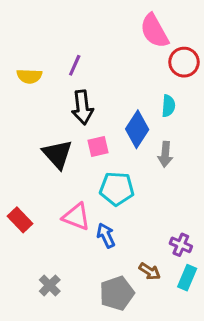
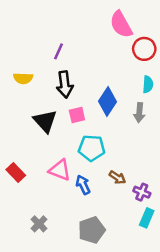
yellow semicircle: (29, 76) -> (23, 78), moved
cyan semicircle: (168, 106) -> (148, 84), moved
gray arrow: (165, 154) -> (139, 113), moved
brown arrow: (150, 271) -> (117, 177), moved

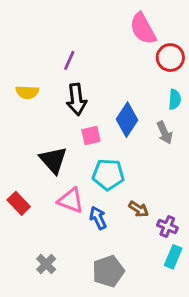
gray arrow: (139, 113) -> (165, 133), turned -30
black triangle: (45, 121) -> (53, 160), moved

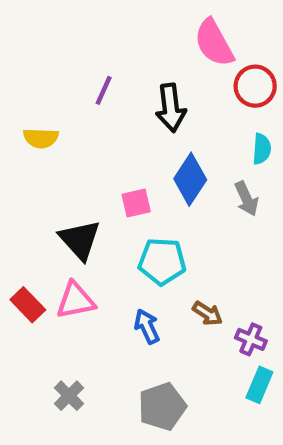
black arrow: (76, 99) -> (171, 108), moved
pink triangle: (71, 200) -> (75, 300), moved, turned -32

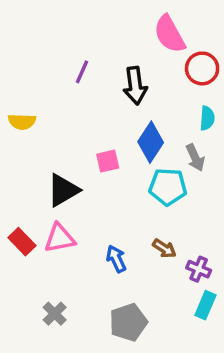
yellow semicircle: (41, 138) -> (22, 122), moved
black triangle: (80, 240) -> (63, 190), turned 42
cyan pentagon: (162, 261) -> (168, 187), moved

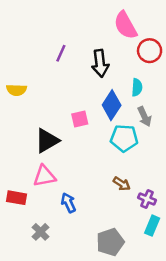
cyan semicircle: (207, 118) -> (137, 87), moved
red rectangle: (22, 242) -> (16, 198), moved, turned -36
blue arrow: (116, 259) -> (68, 203), moved
gray pentagon: (128, 322) -> (110, 242), moved

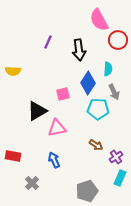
pink triangle: (44, 176) -> (57, 128), moved
purple cross: (147, 199) -> (116, 157), turned 32

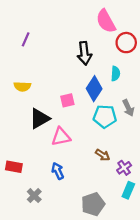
purple line: (48, 42) -> (26, 39), moved
yellow semicircle: (13, 71) -> (22, 86), moved
gray arrow: (114, 92) -> (128, 108), moved

